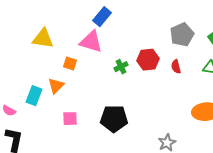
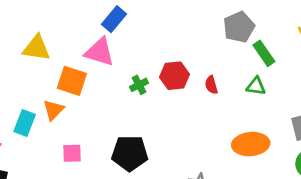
gray pentagon: (182, 35) -> (239, 27), moved
orange square: (70, 64) -> (72, 81), size x1.6

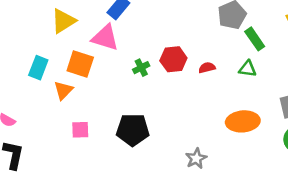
yellow triangle: (36, 48) -> (63, 21), moved, turned -40
red semicircle: (211, 85) -> (207, 68), turned 91
cyan rectangle: (25, 123) -> (38, 68), moved

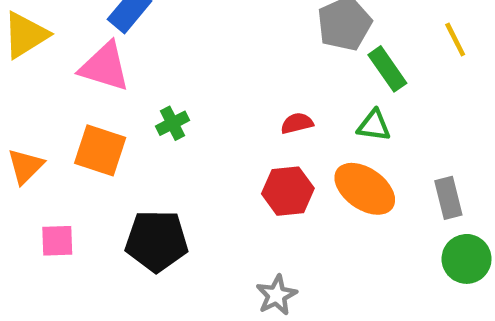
red hexagon: (173, 59) -> (288, 191), moved
orange square: (80, 64) -> (100, 150), moved
orange ellipse: (243, 121) -> (365, 189), moved, turned 40

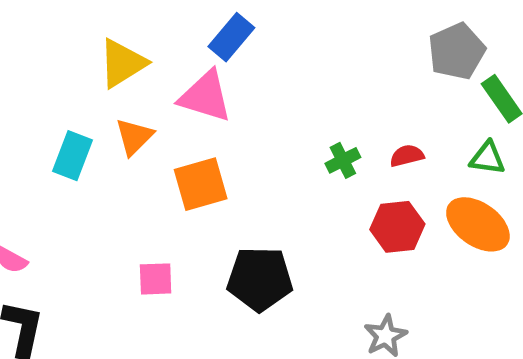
green cross: (173, 123) -> (343, 160), moved
orange square: (100, 150) -> (201, 184), turned -34
orange triangle: (25, 166) -> (134, 137), moved

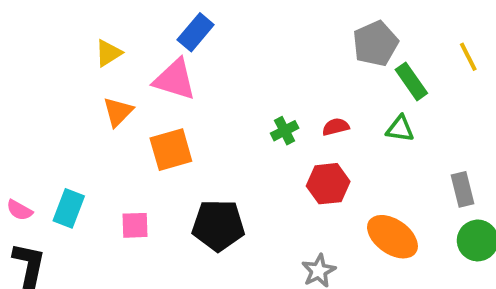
yellow triangle: (122, 63) -> (108, 53), size x0.7
cyan rectangle: (73, 156) -> (69, 208), moved
orange ellipse: (478, 224) -> (392, 237), moved

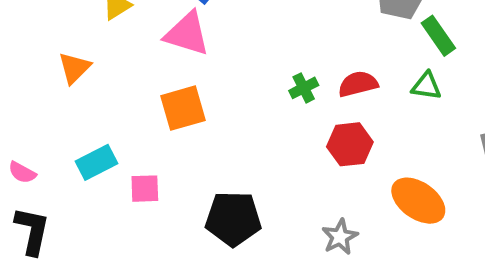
orange triangle: (118, 112) -> (74, 68), moved
red semicircle: (336, 127) -> (358, 84), size x1.4
cyan rectangle: (69, 208) -> (97, 162), moved, turned 42
black pentagon: (218, 225) -> (233, 219), moved

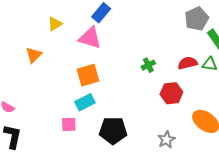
red semicircle: (358, 84) -> (188, 63), moved
cyan rectangle: (97, 162) -> (85, 102), moved
pink square: (145, 189) -> (69, 124), moved

